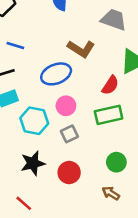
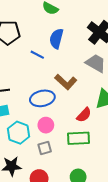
blue line: (15, 45) -> (37, 55), moved

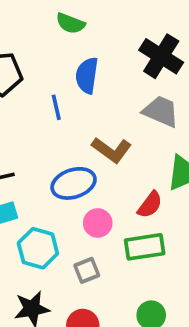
blue line: (37, 55) -> (56, 107), turned 56
pink circle: (46, 125) -> (98, 223), moved

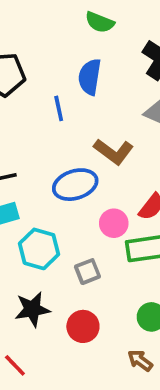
green semicircle: (70, 23) -> (100, 22), moved
pink circle: (98, 223) -> (114, 223), moved

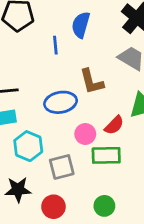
brown L-shape: (114, 152) -> (92, 82), turned 32
gray square: (88, 272) -> (62, 167), size x1.4

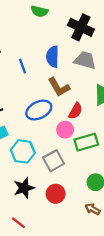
blue semicircle: (81, 25) -> (53, 57), moved
red semicircle: (114, 125) -> (75, 111), moved

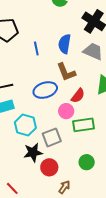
black star: (24, 188) -> (33, 152), moved
brown arrow: (93, 209) -> (64, 187), moved, turned 88

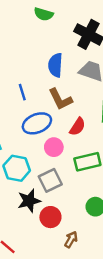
blue line: (36, 48) -> (22, 92), moved
pink circle: (66, 111) -> (54, 147), moved

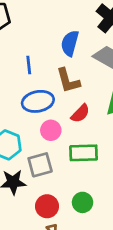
red circle: (50, 217) -> (47, 206), moved

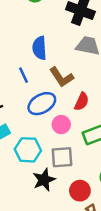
blue semicircle: (70, 43) -> (39, 48), moved
gray square: (40, 165) -> (62, 157), turned 30

